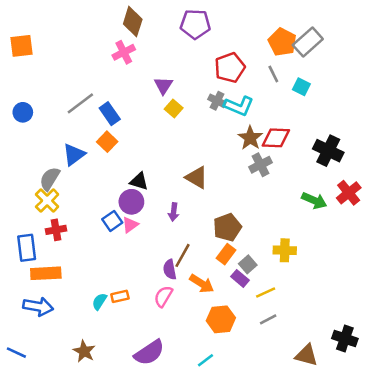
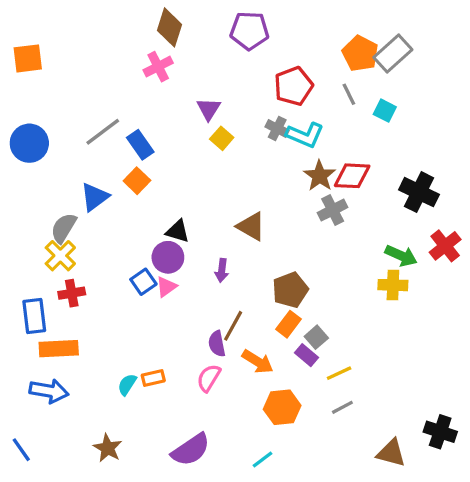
blue circle: (23, 112) -> (29, 143), size x1.5
yellow cross: (285, 250) -> (393, 285), moved
blue line: (16, 353) -> (21, 450), turned 30

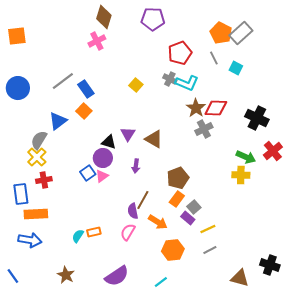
purple triangle: (209, 109) -> (128, 134), moved

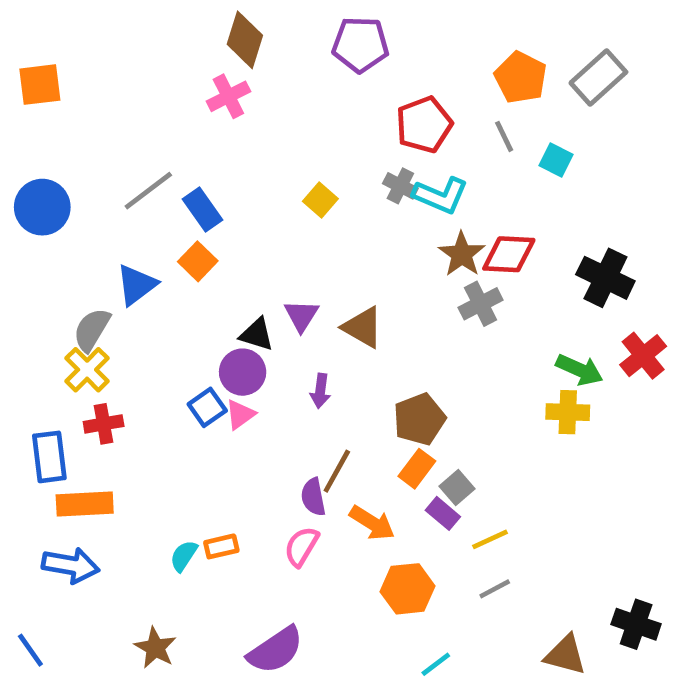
gray rectangle: (241, 33) -> (598, 78), moved
cyan line: (161, 282) -> (436, 664), moved

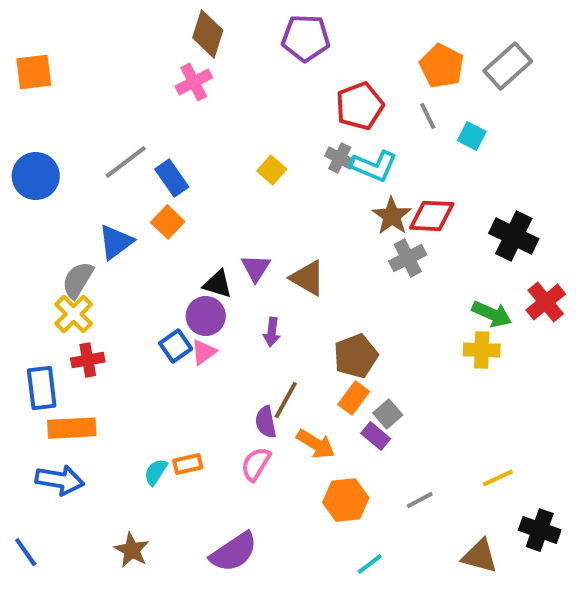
yellow line: (490, 539) -> (498, 478), moved

